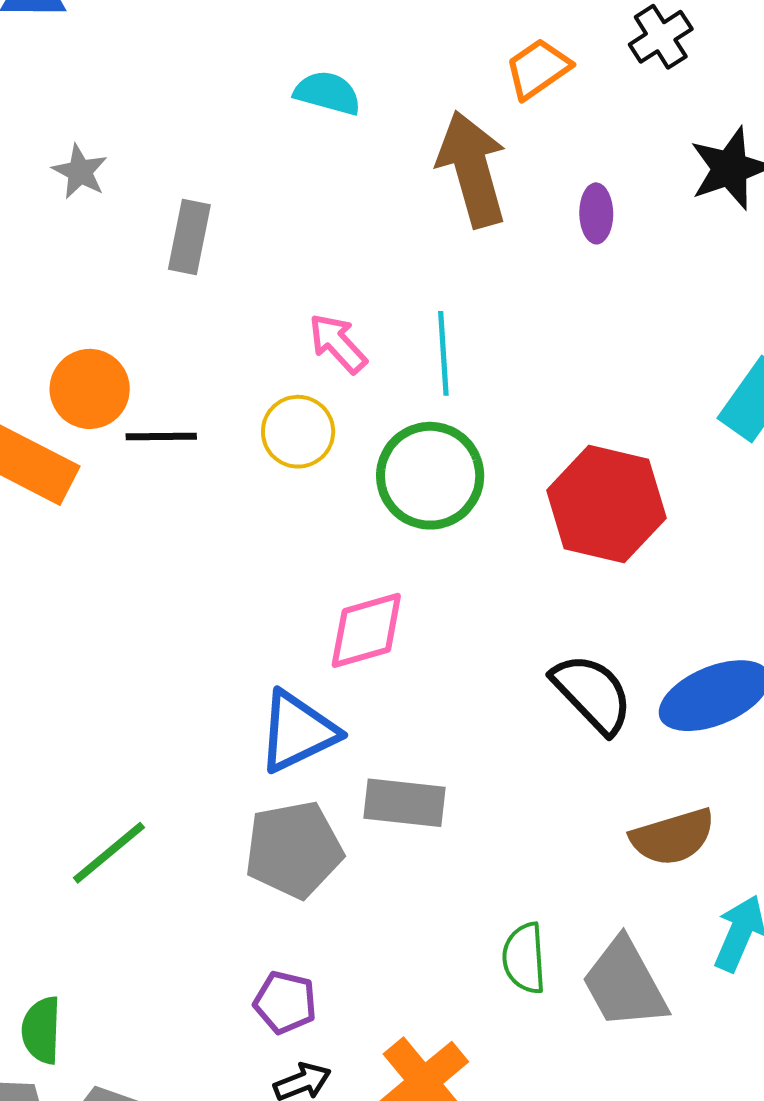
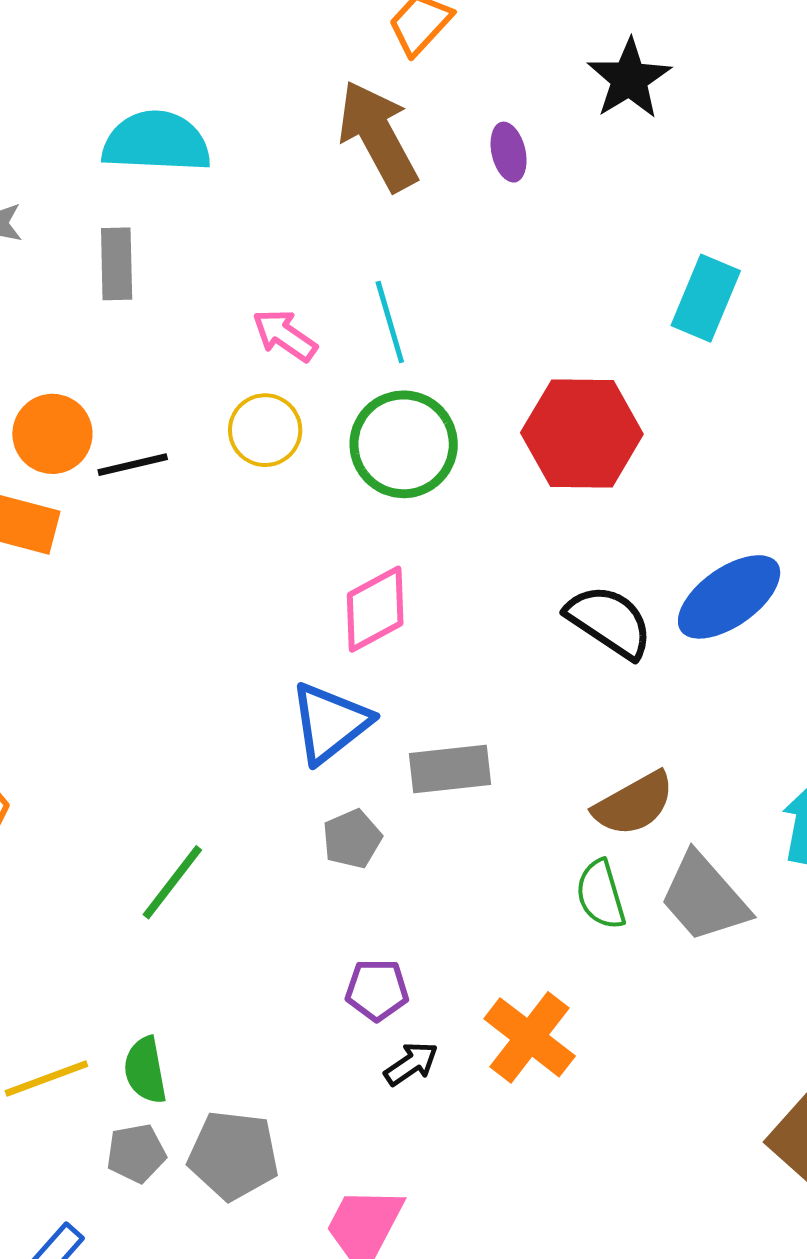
cyan semicircle: (328, 93) -> (156, 142), moved, size x1.6
brown semicircle: (673, 837) -> (634, 804), moved
gray pentagon: (294, 850) -> (352, 839), size x0.6

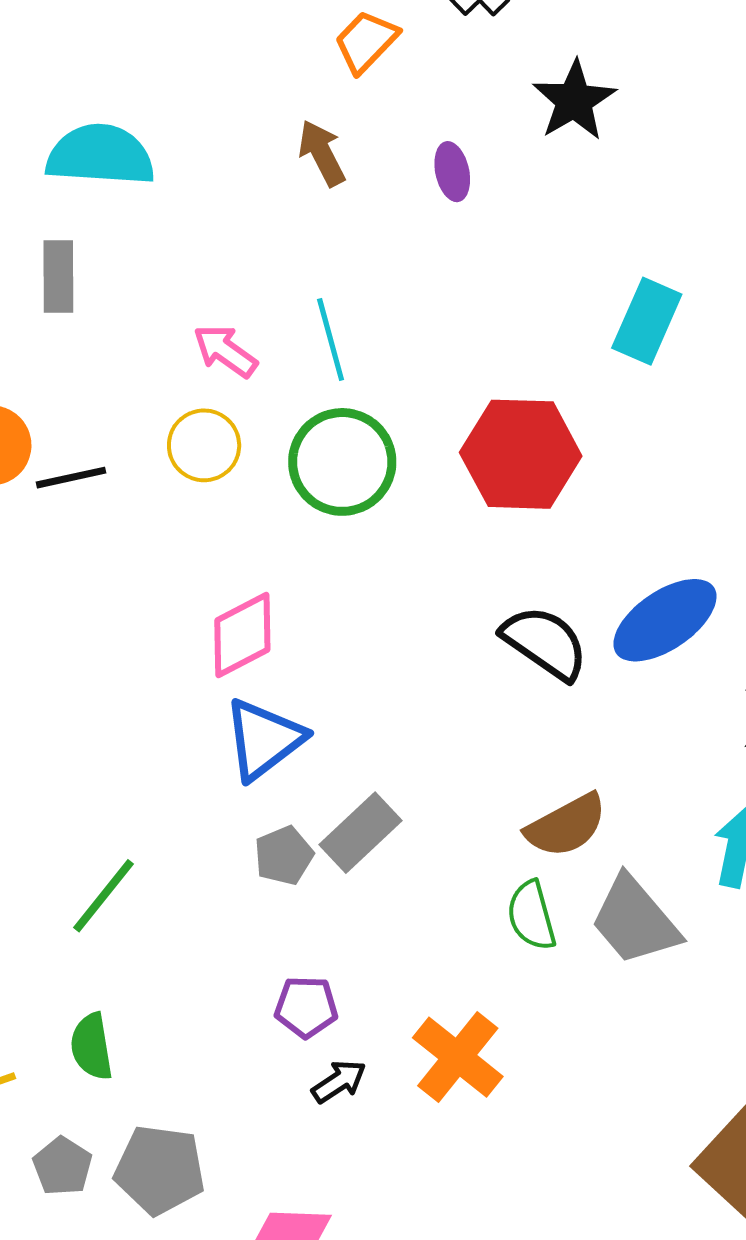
brown arrow: (378, 136) -> (322, 153), size x0.6
pink diamond: (375, 609) -> (242, 635), moved
gray rectangle: (450, 769) -> (360, 833), moved, turned -38
green semicircle: (145, 1070) -> (91, 1047), moved
gray pentagon: (136, 1153) -> (62, 1166), turned -30

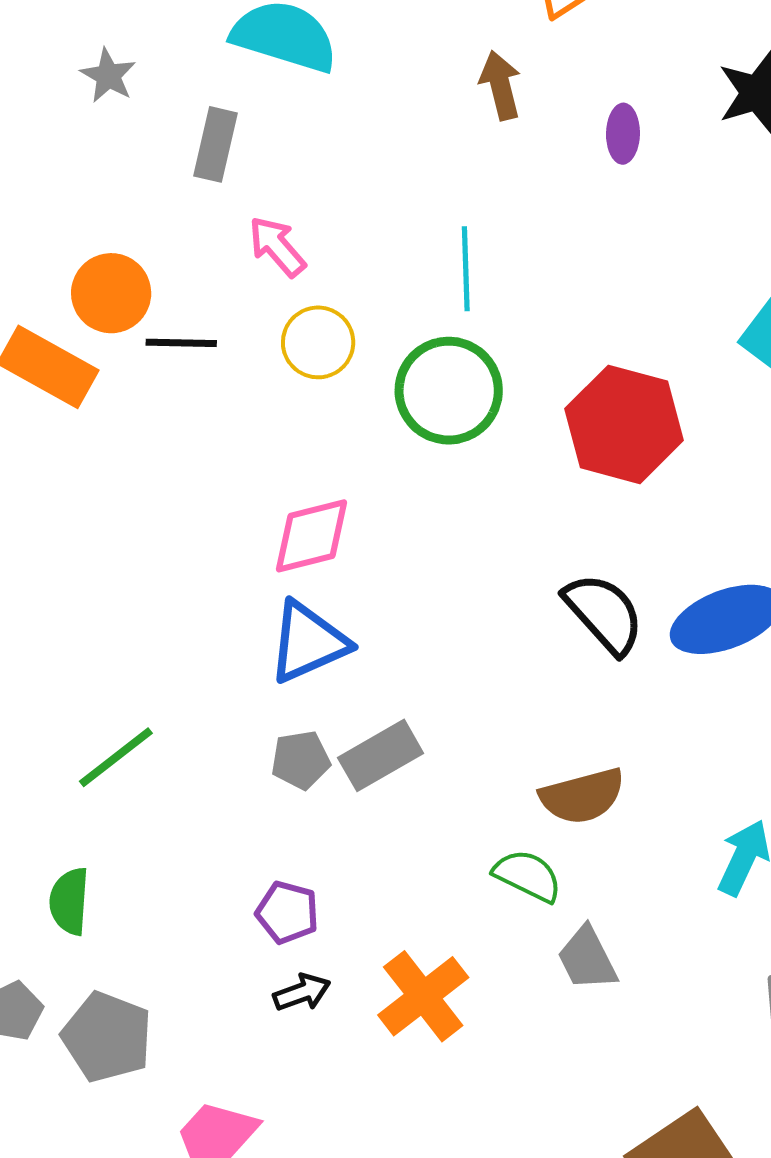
pink arrow: (225, 351) -> (277, 247), moved
green semicircle: (531, 916) -> (528, 876), turned 118
gray trapezoid: (635, 920) -> (587, 959), moved, size x0.7

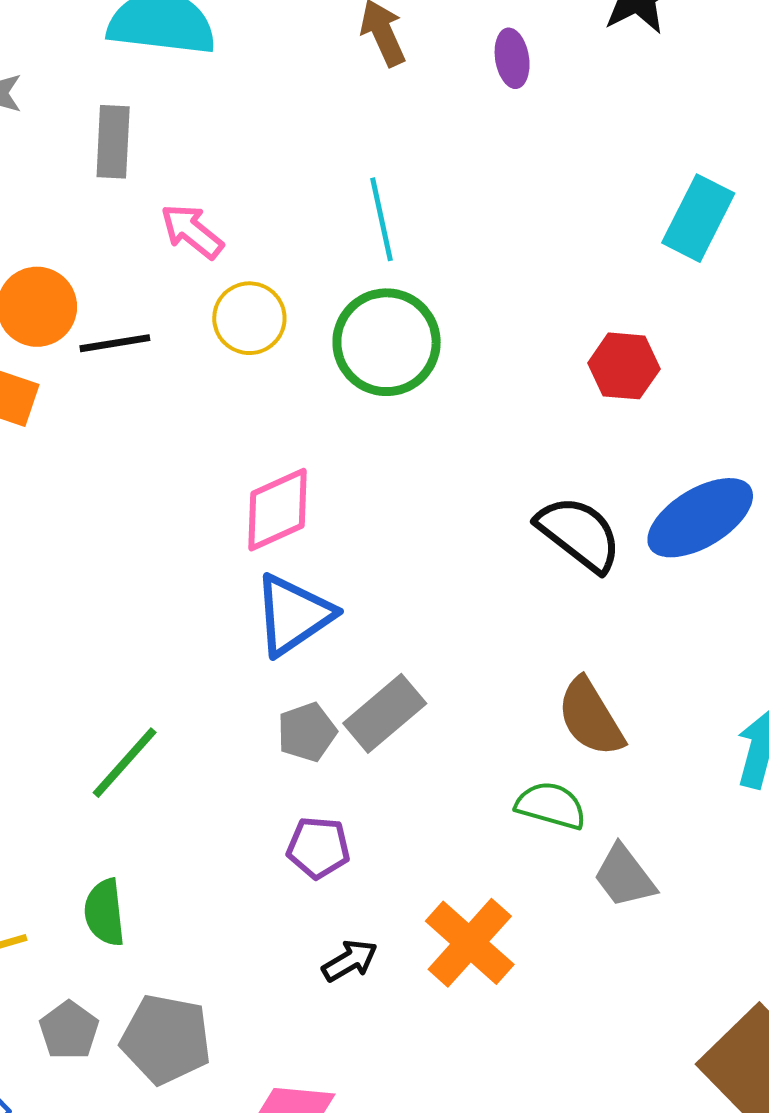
red hexagon: (624, 424) -> (624, 366), moved, size x0.6
brown semicircle: (582, 796) -> (591, 717), turned 84
purple pentagon: (287, 912) -> (318, 848), moved

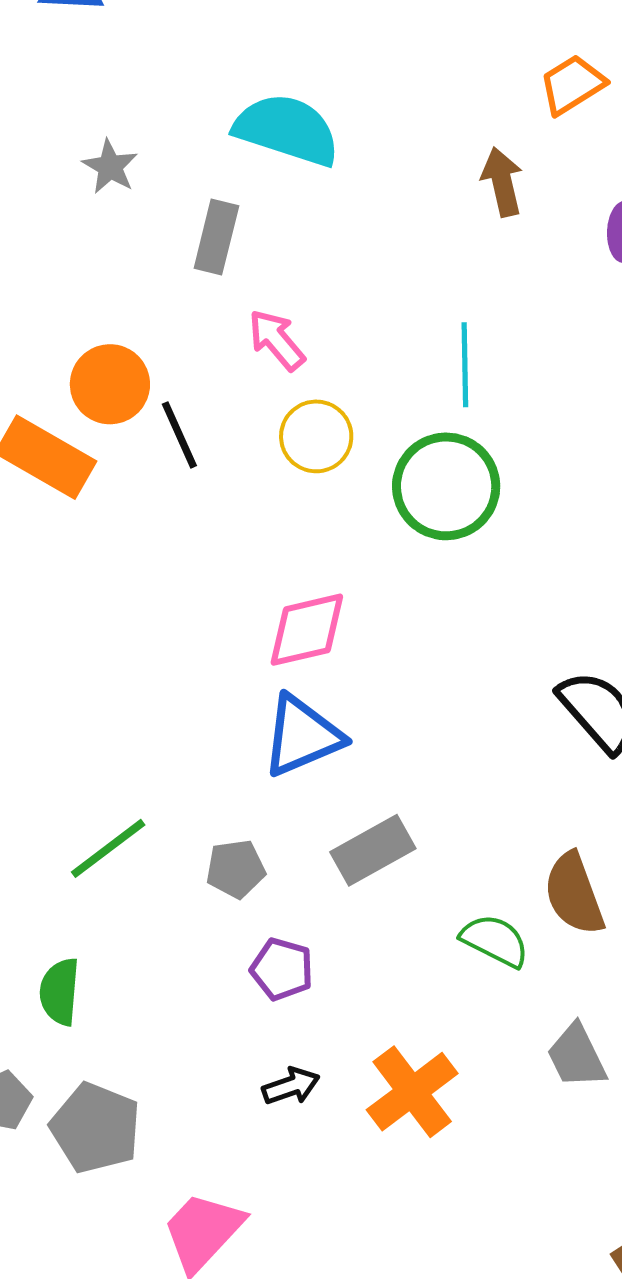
black line: (115, 343) -> (179, 435), turned 64
gray pentagon: (307, 732) -> (236, 869), moved
green semicircle: (551, 805) -> (495, 941), moved

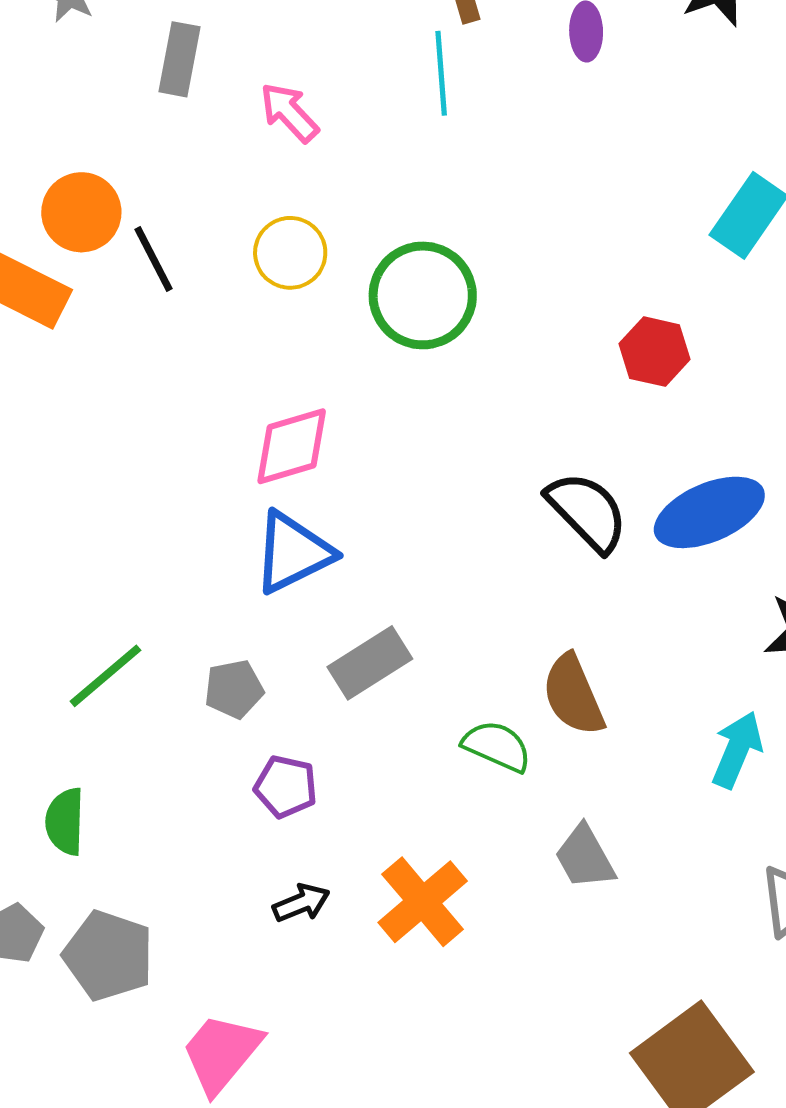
pink arrow: (276, 340) -> (289, 112), moved
cyan line: (465, 365) -> (441, 73), moved

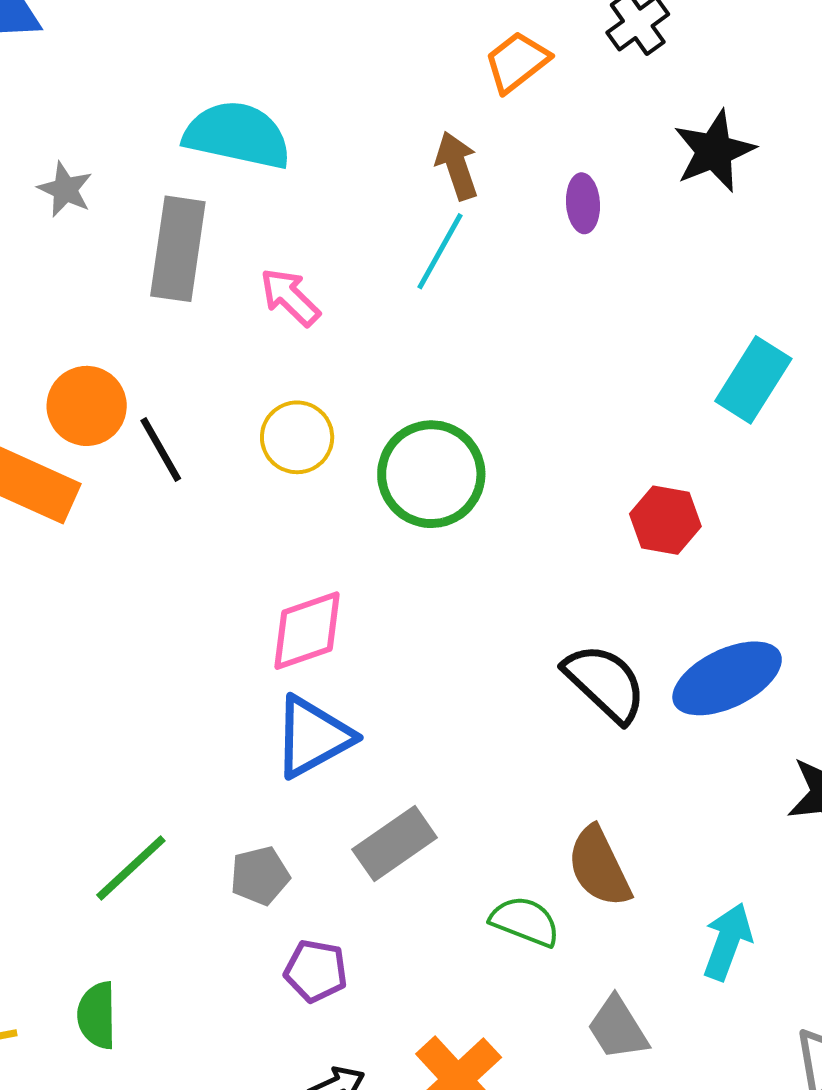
gray rectangle: (179, 59) -> (178, 249), size x1.4
cyan line: (441, 73) -> (440, 251), turned 36
cyan arrow: (737, 750) -> (728, 941), moved

